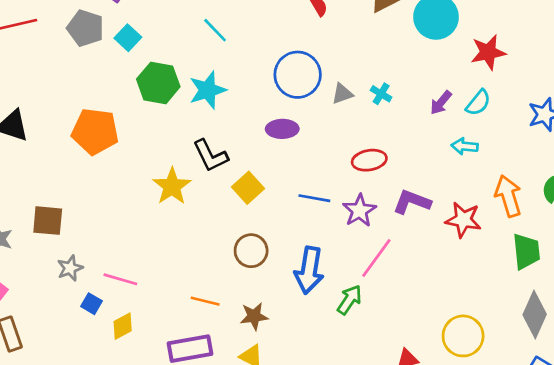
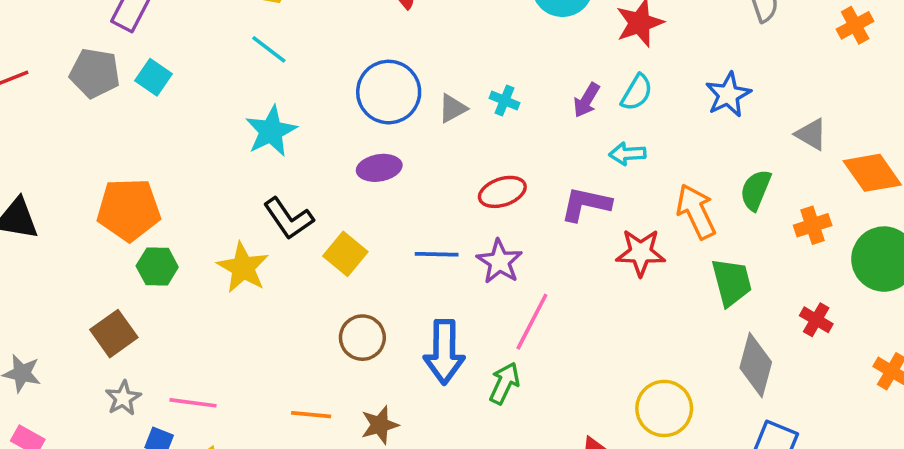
green hexagon: (158, 83) -> (157, 267), moved, size x0.7
purple L-shape: (412, 202) -> (586, 204), moved
brown square: (48, 221) -> (114, 334), moved, turned -32

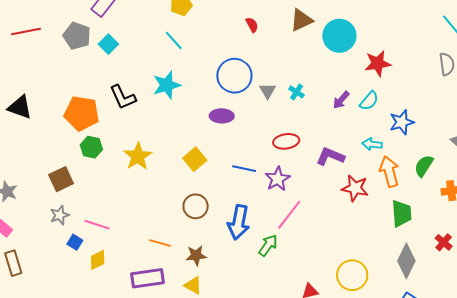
blue star: (728, 95) -> (402, 122), moved
gray triangle: (453, 108) -> (268, 91), turned -42
cyan arrow: (627, 154) -> (372, 144), moved
black L-shape: (288, 218) -> (123, 97), moved

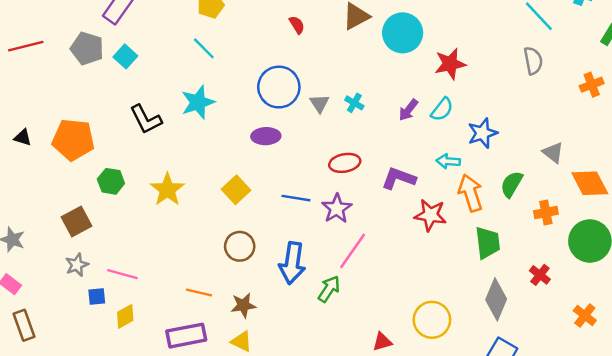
black triangle: (20, 107) -> (23, 137), size x0.6
orange pentagon: (82, 113) -> (73, 140), moved
blue square: (75, 242) -> (97, 297), turned -35

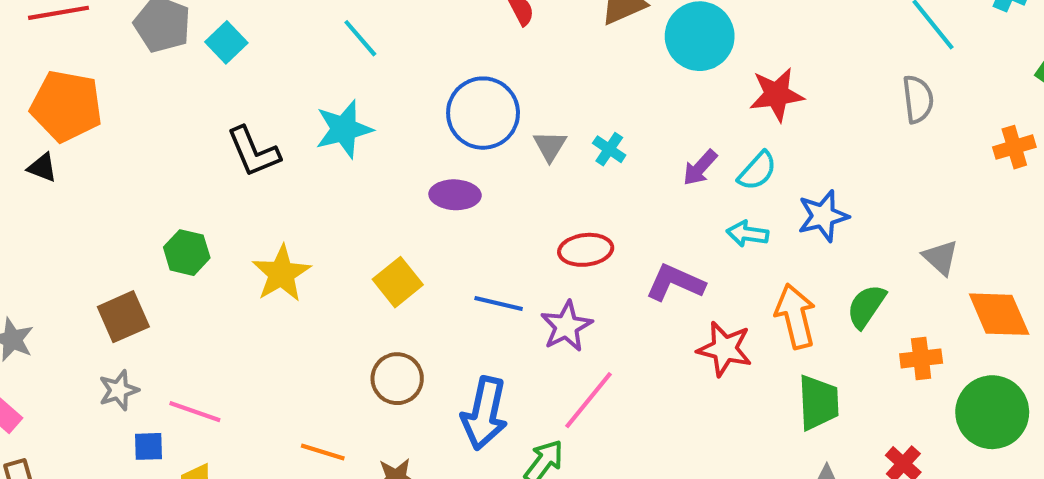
orange pentagon: (73, 140) -> (66, 106), moved
cyan arrow: (448, 161) -> (747, 234), moved

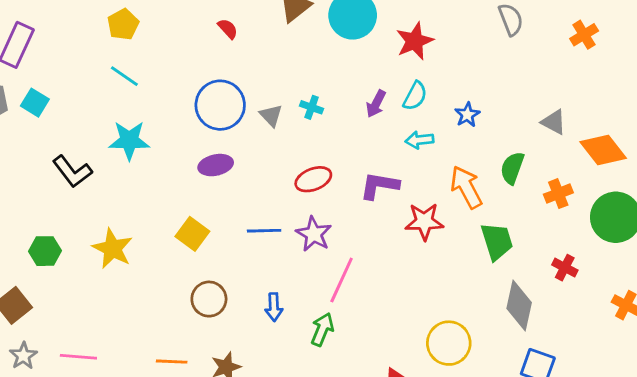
cyan star: (344, 129) -> (129, 140), turned 30
blue star: (823, 216) -> (467, 115), size x0.7
blue arrow: (484, 413) -> (274, 307), size x0.6

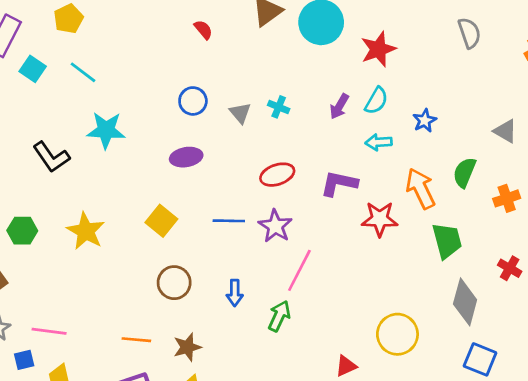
yellow pentagon: (123, 24) -> (68, 19), moved
cyan line: (124, 76) -> (83, 72), moved
cyan square: (35, 103) -> (33, 69), moved
blue circle: (220, 105) -> (193, 101), size x0.6

